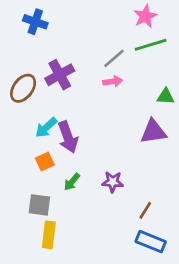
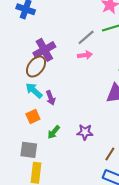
brown ellipse: (23, 88) -> (36, 67), moved
cyan arrow: (46, 128) -> (34, 90), turned 84
purple arrow: (68, 137) -> (51, 98), size x0.6

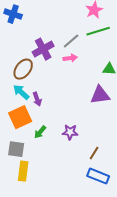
purple cross: (44, 50) -> (43, 49), moved
orange square: (33, 117) -> (20, 117), size x1.6

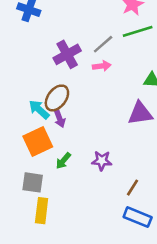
brown ellipse: (23, 69) -> (57, 98), moved

